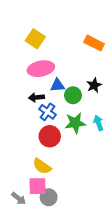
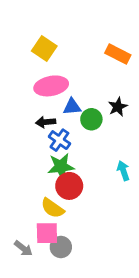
green star: (75, 123) -> (61, 166), moved
cyan arrow: (99, 123) -> (123, 171), moved
red circle: (50, 136) -> (69, 186), moved

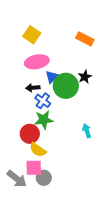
blue triangle: (72, 107) -> (52, 77), turned -40
green circle: (91, 119) -> (66, 86), size x1.6
cyan arrow: (123, 171) -> (87, 131), moved
red circle: (69, 186) -> (30, 134), moved
gray arrow: (23, 248) -> (17, 179), size x1.5

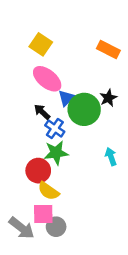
pink ellipse: (37, 62) -> (47, 79), turned 50
black arrow: (33, 88) -> (42, 112), turned 48
cyan arrow: (87, 131) -> (111, 157), moved

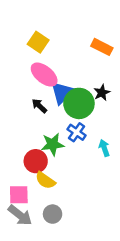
blue triangle: (66, 98) -> (62, 93), size x1.5
blue cross: (55, 129) -> (77, 132), moved
pink square: (43, 214) -> (19, 195), moved

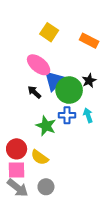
yellow square: (38, 42) -> (49, 32), moved
blue cross: (77, 132) -> (67, 115), turned -35
green star: (53, 144) -> (46, 126), turned 30
cyan arrow: (104, 148) -> (88, 115), moved
red circle: (36, 161) -> (17, 149), moved

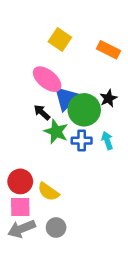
green star: (46, 126) -> (56, 132), moved
gray arrow: (18, 188) -> (22, 229), turned 120

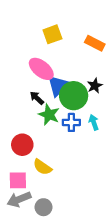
yellow square: (60, 39) -> (52, 34), turned 36
red circle: (20, 181) -> (22, 145), moved
gray circle: (56, 228) -> (43, 207), moved

